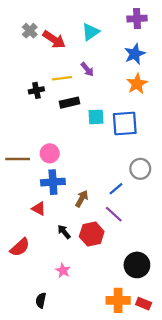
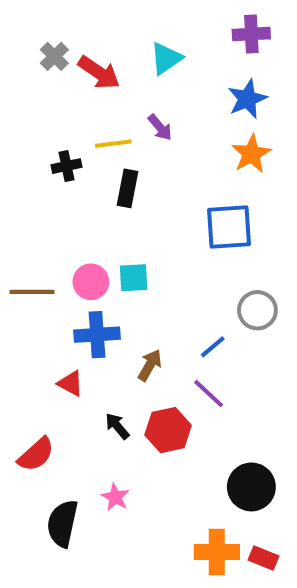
black rectangle: (70, 103) -> (127, 188), turned -66
cyan square: (96, 117) -> (134, 278), moved
black semicircle: (41, 300) -> (62, 524), moved, size x1.6

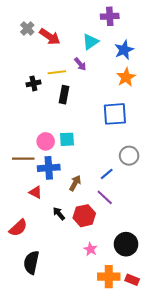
purple cross: (251, 34) -> (110, 16), moved
cyan triangle: (166, 58) -> (90, 42), moved
brown line: (32, 292) -> (23, 159), moved
pink star: (115, 497) -> (90, 249), moved

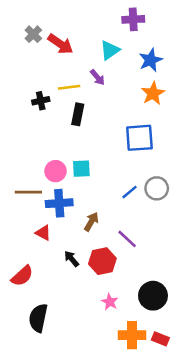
blue line: (107, 174) -> (130, 192), moved

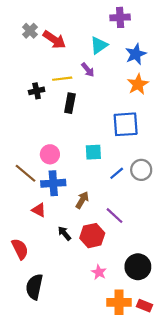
cyan square: (81, 169) -> (93, 152), moved
brown line: (28, 192) -> (25, 173), turned 40
red semicircle: (22, 276) -> (20, 249), turned -75

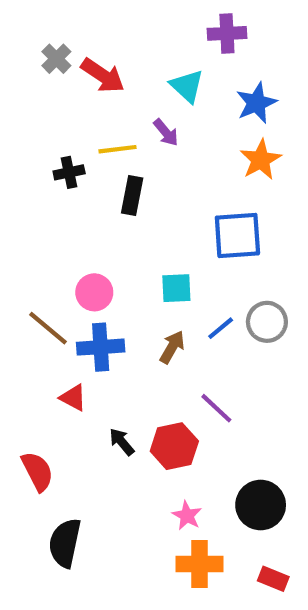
cyan triangle: (99, 45) -> (187, 86), turned -42
brown arrow: (82, 200) -> (172, 347), moved
orange cross: (119, 302) -> (200, 564), moved

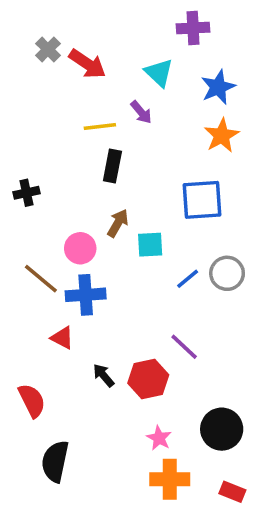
black cross: (69, 172) -> (27, 193), moved
brown arrow: (172, 347) -> (118, 223), moved

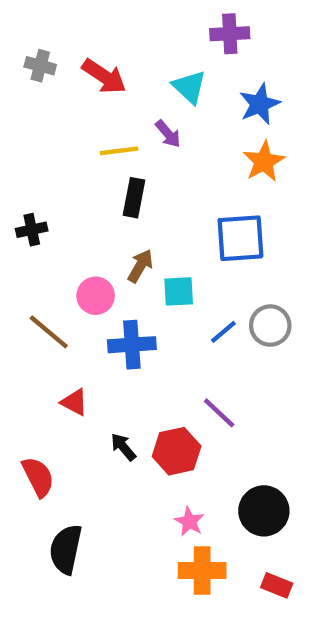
gray cross: (48, 49) -> (40, 66), moved, turned -30
blue cross: (86, 295) -> (132, 345), moved

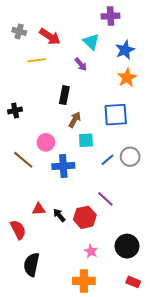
yellow line: (119, 151) -> (37, 60), moved
brown arrow: (140, 266) -> (75, 120), moved
red triangle: (74, 402) -> (39, 209), moved, turned -32
orange cross: (202, 571) -> (84, 281), moved

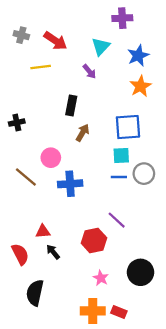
cyan triangle: (91, 42) -> (101, 46), turned 30
cyan square: (86, 140) -> (121, 155), moved
blue line: (107, 160) -> (119, 177), turned 40
black arrow: (59, 215) -> (53, 252), moved
red rectangle: (133, 282) -> (119, 312), moved

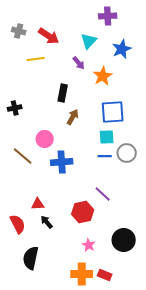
orange star: (140, 86) -> (103, 76), moved

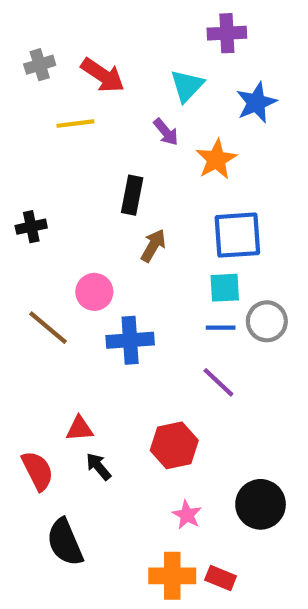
gray cross: (19, 31) -> (40, 65), turned -32
purple line: (103, 194) -> (218, 382), moved
black semicircle: (31, 258) -> (65, 542), turned -35

